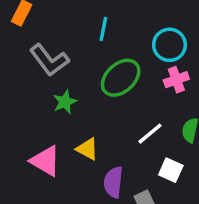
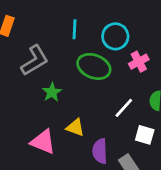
cyan circle: (169, 45) -> (115, 36), moved
gray L-shape: (49, 60) -> (35, 60), turned -76
green ellipse: (121, 78) -> (94, 66), turned 72

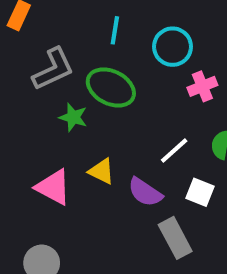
green ellipse: (94, 66) -> (111, 87), moved
green star: (52, 92) -> (73, 117), turned -30
purple semicircle: (100, 151) -> (145, 192), moved, turned -60

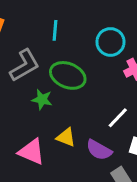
cyan line: (115, 30) -> (55, 30), moved

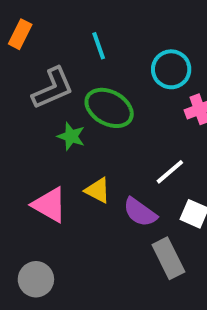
cyan line: (55, 30) -> (99, 46), turned -30

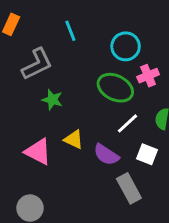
green ellipse: (109, 108) -> (115, 88), moved

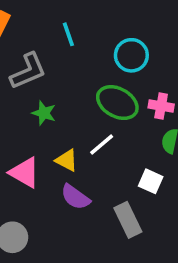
pink cross: (148, 76) -> (161, 106), moved, turned 30
white line: (128, 123) -> (102, 145), moved
purple semicircle: (106, 155) -> (75, 197), moved

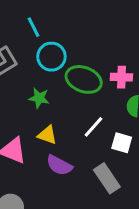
cyan circle: (131, 55) -> (51, 57), moved
green star: (44, 113) -> (39, 98), moved
white line: (102, 145) -> (93, 127), moved

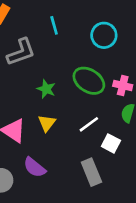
cyan circle: (51, 57) -> (104, 35), moved
yellow triangle: (47, 135) -> (47, 123), turned 36
purple semicircle: (59, 165) -> (35, 167), moved

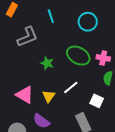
yellow triangle: (47, 123) -> (49, 96), moved
white line: (89, 124) -> (71, 87), moved

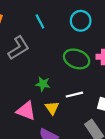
green star: (47, 63) -> (43, 84), moved
white line: (71, 87) -> (74, 95), turned 35

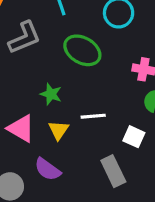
green ellipse: (77, 59) -> (82, 50), moved

